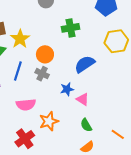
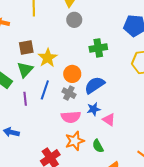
blue semicircle: (85, 64) -> (95, 85), moved
pink semicircle: (26, 105) -> (71, 117), moved
green semicircle: (86, 125) -> (98, 146), moved

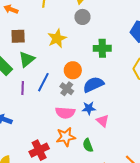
brown square: (26, 48) -> (18, 36), moved
yellow star: (48, 58) -> (57, 38), moved

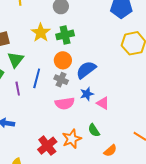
green cross: (102, 48) -> (65, 35), moved
orange star: (66, 137) -> (72, 139), moved

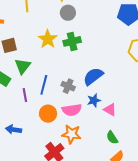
orange circle: (63, 60) -> (48, 114), moved
green semicircle: (94, 130) -> (112, 138), moved
orange star: (72, 139) -> (71, 134), moved, turned 30

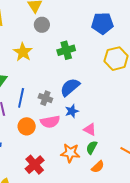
green cross: (72, 41) -> (66, 50), moved
pink triangle: (110, 110) -> (90, 130), moved
orange star: (71, 134) -> (70, 153), moved
green semicircle: (112, 138) -> (92, 147), turned 64

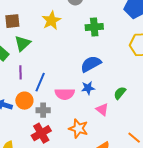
blue line: (21, 98) -> (40, 82), moved
gray cross: (45, 98) -> (43, 110), moved, turned -32
orange circle: (27, 126) -> (24, 101), moved
green semicircle: (92, 147) -> (120, 93), moved

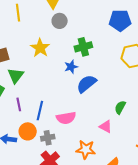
blue star: (88, 88) -> (71, 67), moved

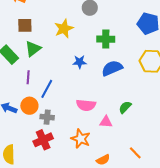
blue star: (71, 67) -> (80, 62), moved
blue semicircle: (87, 84) -> (112, 68), moved
pink semicircle: (66, 118) -> (86, 105), moved
pink triangle: (106, 127) -> (106, 122), turned -40

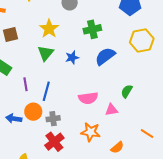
green triangle: (33, 49) -> (46, 53), moved

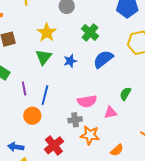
green cross: (92, 29) -> (90, 32), turned -36
blue arrow: (14, 119) -> (16, 147), moved
gray cross: (53, 119) -> (75, 120), moved

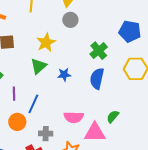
green cross: (90, 32) -> (99, 51), moved
blue semicircle: (103, 59) -> (97, 79), turned -50
pink triangle: (110, 113) -> (95, 133), size x1.6
gray cross: (75, 120) -> (46, 134), moved

